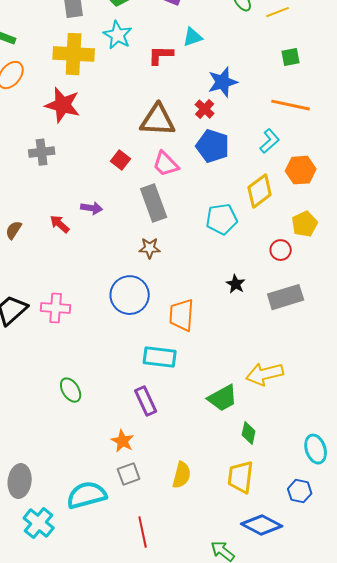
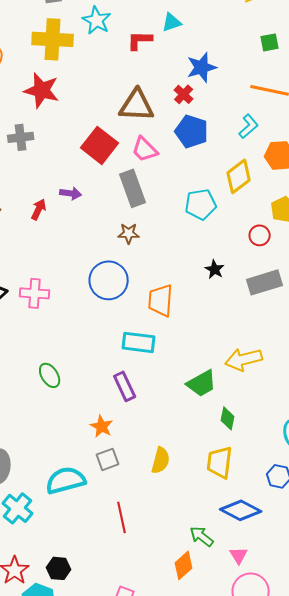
red square: (121, 160) -> (100, 145), size x1.8
red arrow: (60, 224) -> (39, 209), turned 75

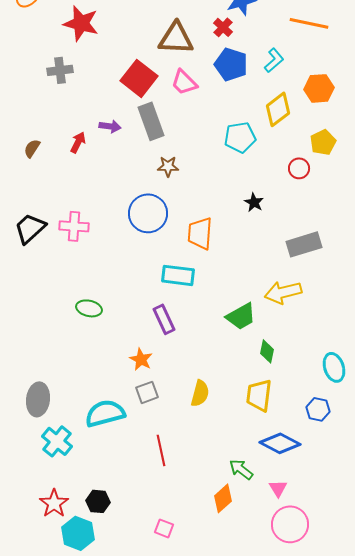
cyan L-shape: (249, 126) -> (274, 60), moved
gray rectangle: (133, 188) -> (151, 121), moved
gray rectangle: (265, 282) -> (304, 244), moved
green ellipse: (50, 375) -> (89, 308), turned -45

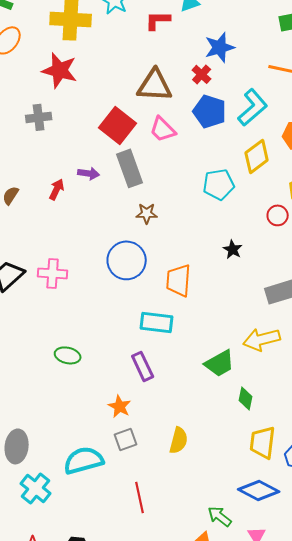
cyan L-shape: (274, 60) -> (253, 107), size x1.5
yellow trapezoid: (259, 395) -> (263, 442), moved

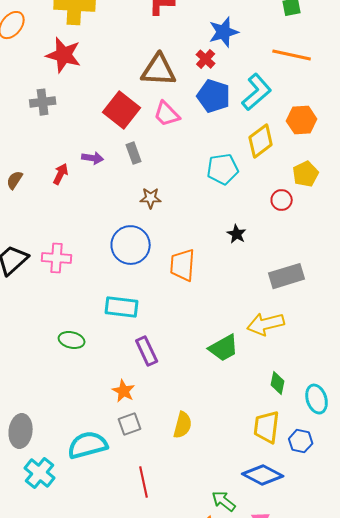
gray rectangle: (130, 168) -> (134, 153), size x0.6
cyan rectangle: (157, 322) -> (122, 307), moved
green diamond: (246, 398) -> (278, 383), moved

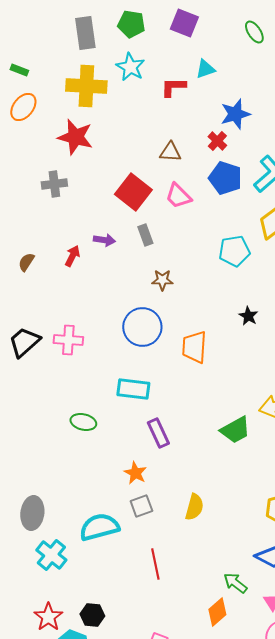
brown triangle: (159, 70) -> (170, 152), size x0.6

